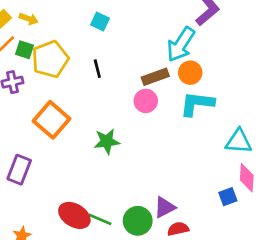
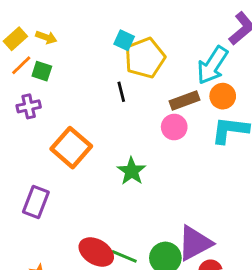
yellow pentagon: (50, 59) -> (145, 58), moved
green star: (107, 141) -> (132, 171), turned -30
purple triangle: (165, 207) -> (195, 243), size x1.5

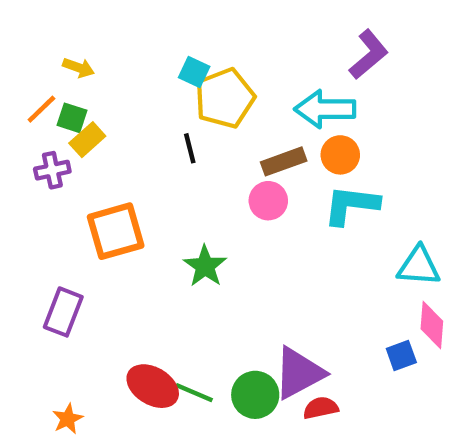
yellow rectangle: (15, 39) -> (87, 140), moved
cyan arrow: (212, 65) -> (325, 109), turned 57
orange square: (71, 148) -> (116, 231), turned 33

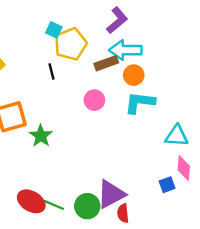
purple L-shape: (369, 55) -> (117, 20), moved
brown rectangle: (284, 161) -> (106, 63), moved
green star: (205, 266) -> (41, 136), moved
red semicircle: (321, 408) -> (123, 213), turned -84

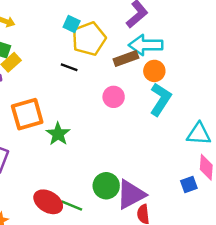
black line: (52, 71) -> (69, 67), turned -56
cyan L-shape: (140, 102) -> (161, 99), turned 116
green circle: (87, 206) -> (106, 186), moved

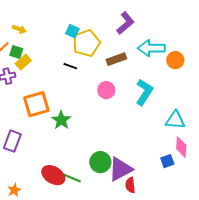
cyan arrow: (146, 45) -> (151, 48), moved
orange circle: (154, 71) -> (175, 60), moved

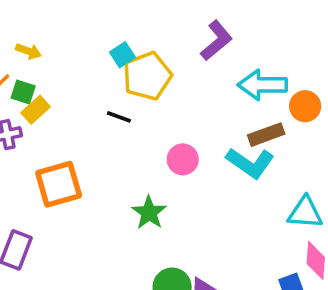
cyan square: (72, 31) -> (122, 55), turned 32
brown rectangle: (116, 59) -> (266, 135), moved
cyan L-shape: (144, 92) -> (250, 163), turned 92
green star: (61, 120) -> (149, 213), moved

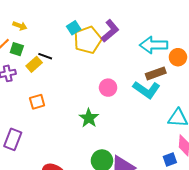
purple L-shape: (216, 41) -> (110, 31), moved
yellow rectangle: (36, 110) -> (34, 64), moved
black line: (119, 117) -> (45, 56), moved
orange square: (59, 184) -> (37, 102), size x0.6

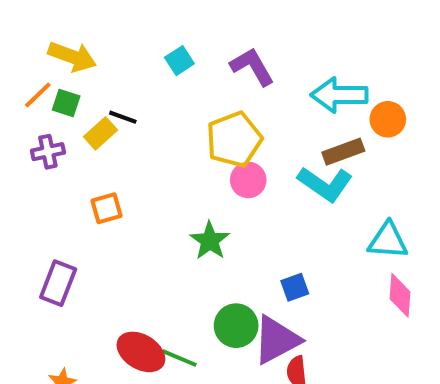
yellow arrow: (20, 26) -> (72, 57), size x1.6
purple L-shape: (110, 31) -> (252, 67), turned -80
yellow pentagon: (88, 40) -> (234, 139), moved
blue square: (170, 160) -> (295, 287), moved

